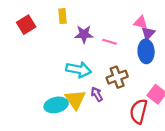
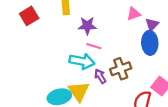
pink triangle: (141, 22) -> (134, 14), moved, turned -32
pink line: (110, 42) -> (94, 46), moved
purple arrow: (97, 94) -> (100, 76), moved

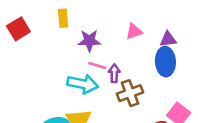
pink triangle: (134, 14) -> (134, 31), moved
purple triangle: (152, 25) -> (168, 39), turned 40
purple arrow: (100, 76) -> (114, 73), moved, turned 32

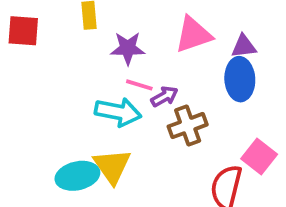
red square: (18, 29) -> (23, 31), turned 35
pink triangle: (134, 31) -> (193, 35), size x1.5
purple arrow: (114, 73) -> (164, 97), turned 60

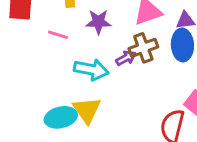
pink line: (139, 85) -> (58, 35), moved
brown cross: (188, 126) -> (143, 48), moved

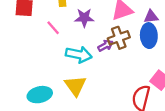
pink line: (58, 35) -> (53, 28), turned 32
cyan ellipse: (61, 117) -> (40, 95), moved

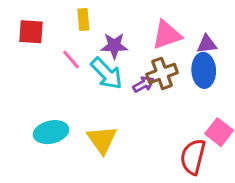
cyan arrow: (79, 54) -> (107, 73), moved, turned 35
cyan ellipse: (40, 95) -> (51, 132), moved

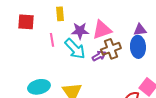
pink triangle: (167, 35) -> (102, 30), moved
pink line: (71, 60) -> (52, 40), turned 32

